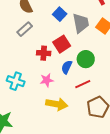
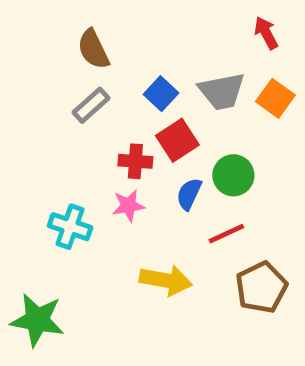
blue square: (60, 14) -> (161, 94), moved
gray trapezoid: (81, 23) -> (222, 91), turned 90
pink star: (47, 80) -> (128, 206), moved

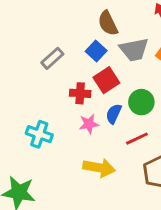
brown semicircle: (93, 49) -> (108, 23), moved
pink star: (128, 206) -> (89, 124), moved

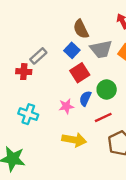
red cross: (80, 93) -> (24, 72), moved

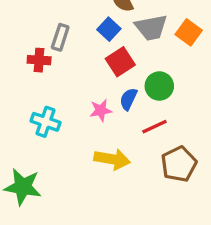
gray rectangle: (38, 56) -> (60, 37), turned -30

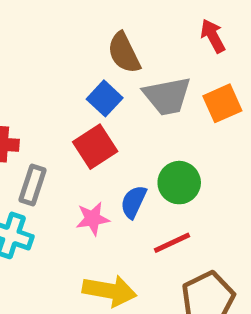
orange square: (189, 32) -> (222, 103), turned 30
gray rectangle: (60, 37) -> (33, 185), moved
red square: (120, 62) -> (95, 147), moved

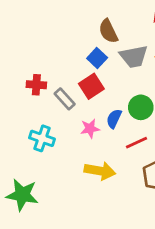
gray rectangle: (33, 185) -> (65, 99), moved, turned -60

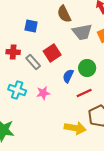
blue square: (97, 58) -> (31, 26), moved, turned -32
pink star: (90, 129) -> (43, 93), moved
yellow arrow: (100, 171) -> (75, 128), moved

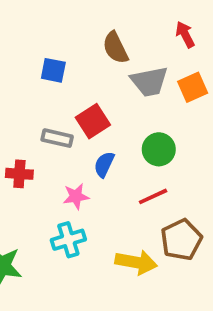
red cross: (13, 52) -> (19, 174), moved
gray rectangle: (33, 62) -> (57, 138), turned -35
blue semicircle: (68, 76) -> (104, 164), moved
cyan cross: (17, 90) -> (68, 240), moved, turned -36

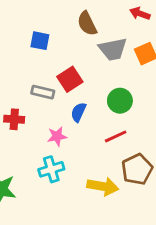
red arrow: (185, 35) -> (140, 14), turned -42

